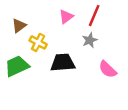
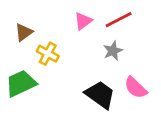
red line: (94, 16) -> (119, 20), turned 40
black trapezoid: (63, 63) -> (100, 95), moved, turned 40

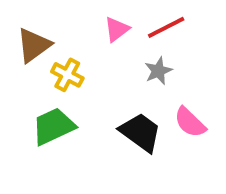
brown triangle: (24, 32) -> (34, 45), size x1.4
green trapezoid: (21, 83) -> (53, 126), moved

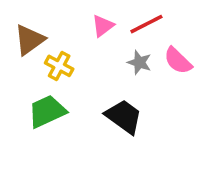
gray star: (158, 71) -> (139, 62), turned -30
pink semicircle: (190, 122) -> (178, 61), moved

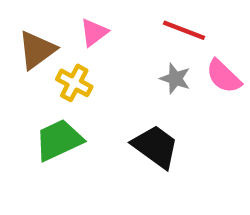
red line: (146, 24) -> (184, 30), turned 48
pink triangle: (103, 26) -> (94, 32), moved

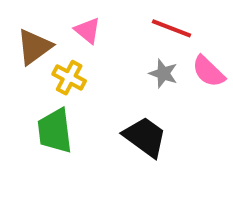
pink triangle: (94, 32) -> (88, 30), turned -44
green trapezoid: (59, 140) -> (55, 131), turned -72

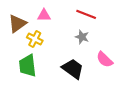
pink triangle: (88, 30) -> (44, 15), turned -40
pink semicircle: (208, 71) -> (105, 60), moved

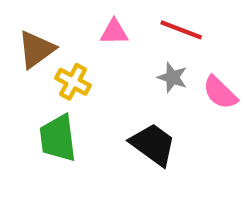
pink triangle: (44, 15) -> (114, 32), moved
pink semicircle: (105, 60) -> (220, 93), moved

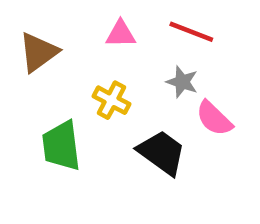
yellow cross: (73, 82) -> (111, 100), moved
pink semicircle: (220, 93) -> (214, 118), moved

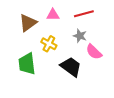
red line: (191, 32) -> (84, 14), turned -36
brown triangle: (38, 52) -> (28, 23), moved

